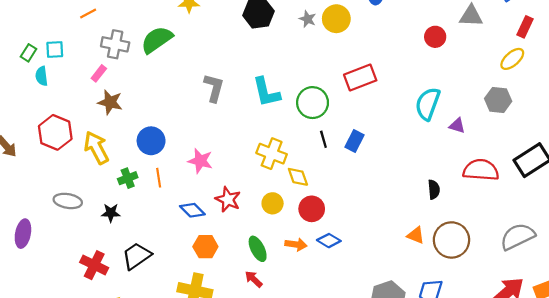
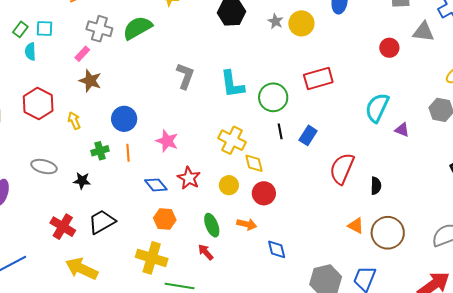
yellow arrow: (96, 148) -> (74, 121), size x0.6
red semicircle: (481, 170) -> (342, 169), moved, turned -76
blue diamond: (329, 241) -> (277, 249), moved, turned 40

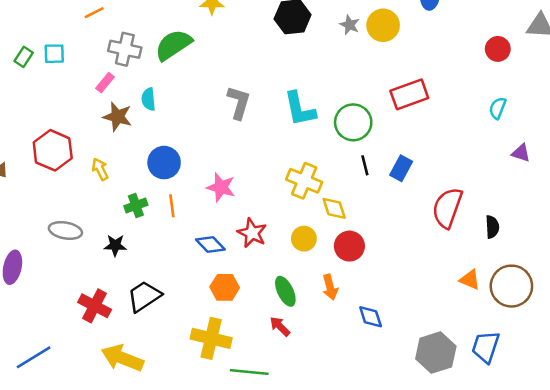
cyan semicircle: (30, 51) -> (148, 99), moved
cyan semicircle: (377, 108) -> (498, 108), moved, size x0.6
orange arrow: (247, 224) -> (330, 287), turned 66

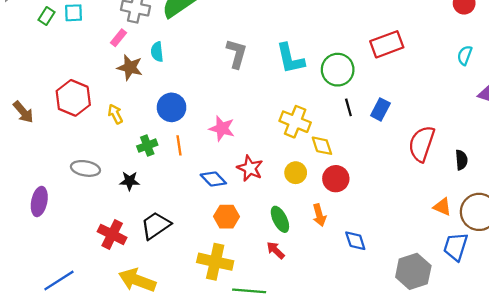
blue trapezoid: (486, 347) -> (456, 247), moved

